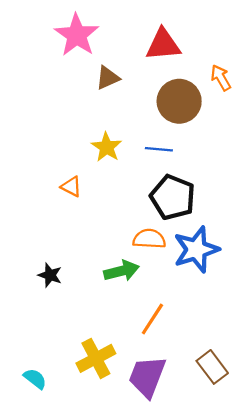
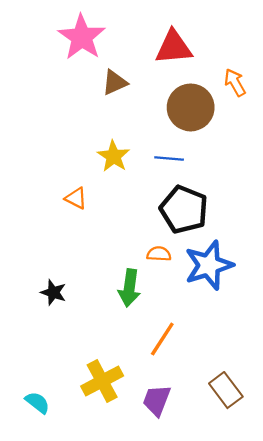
orange semicircle: (149, 239) -> (159, 254), size x0.7
green arrow: (121, 271) -> (129, 288), turned 112
purple trapezoid: (147, 377) -> (157, 400), size x0.7

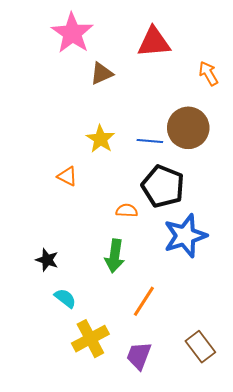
brown circle: (191, 107) -> (188, 128), moved
orange semicircle: (159, 254) -> (127, 211), moved
cyan semicircle: (37, 403) -> (65, 298), moved

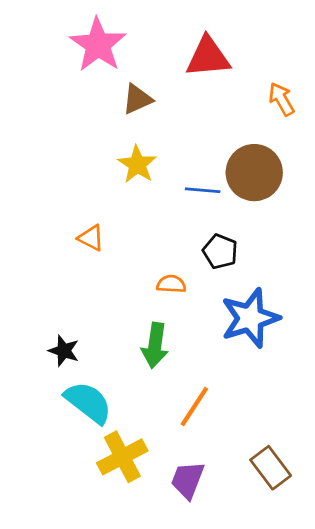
yellow star: (100, 139) -> (137, 164), moved
black pentagon: (163, 186) -> (220, 251), size x0.6
cyan semicircle: (65, 298) -> (88, 402), size x1.6

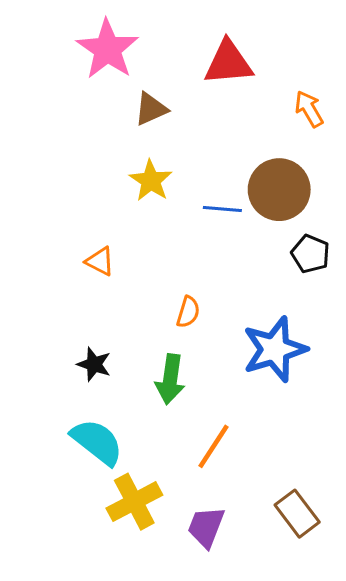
black pentagon: (220, 251) -> (311, 254), moved
orange semicircle: (171, 284) -> (188, 312), turned 104
black star: (64, 351) -> (94, 364), moved

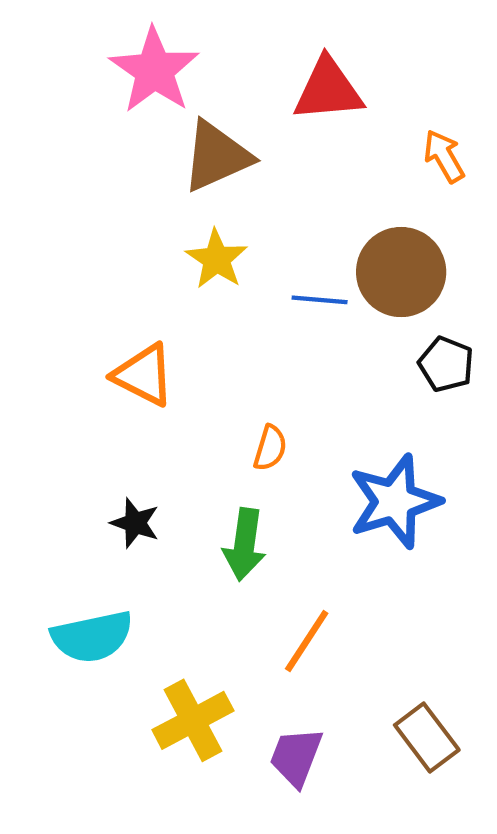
brown triangle: (151, 109) -> (217, 156), size x1.5
orange triangle: (100, 261) -> (144, 375), size x1.5
cyan semicircle: (97, 442) -> (92, 637), moved, turned 130

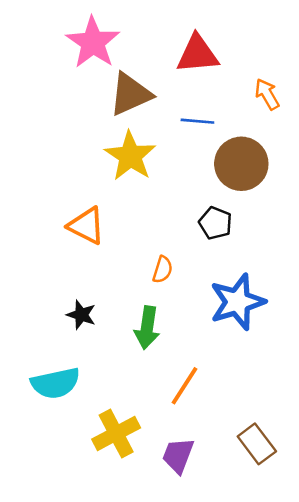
yellow star: (217, 259) -> (130, 156), size x1.4
blue line: (320, 300) -> (197, 121), moved
black pentagon: (446, 364) -> (215, 223), moved

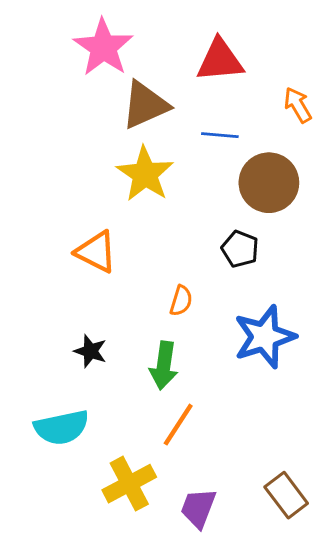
orange line: (185, 386) -> (178, 425), moved

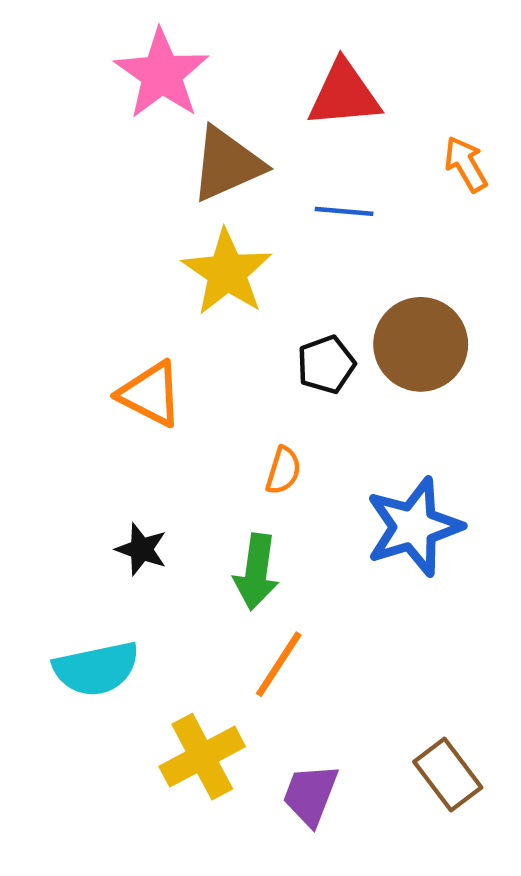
brown circle: (269, 183) -> (421, 344), moved
black pentagon: (240, 249) -> (326, 365), moved, turned 30

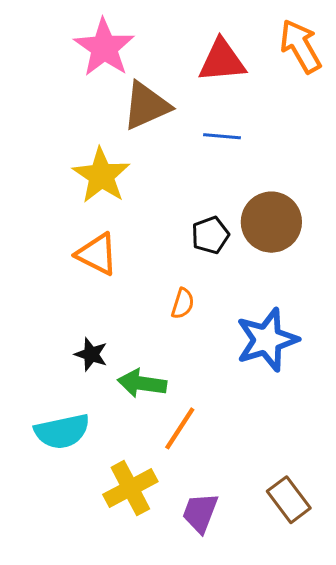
orange arrow: (466, 164) -> (300, 46), moved, size x1.5
yellow star: (227, 272) -> (101, 176), moved
green arrow: (256, 572) -> (142, 383), moved, turned 90

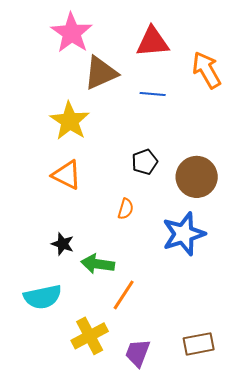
orange arrow: (300, 46) -> (207, 70), moved
brown circle: (271, 222) -> (197, 177), moved
brown rectangle: (289, 500) -> (199, 344), turned -64

